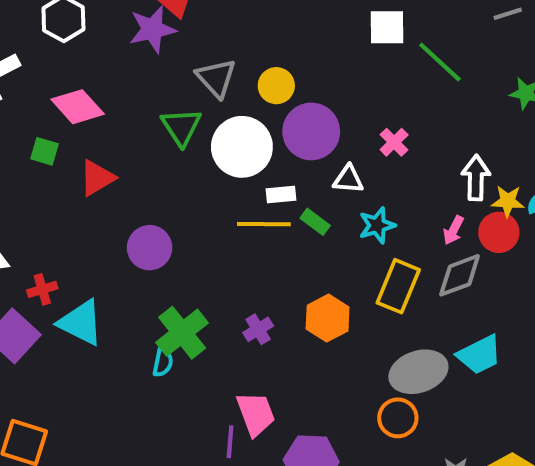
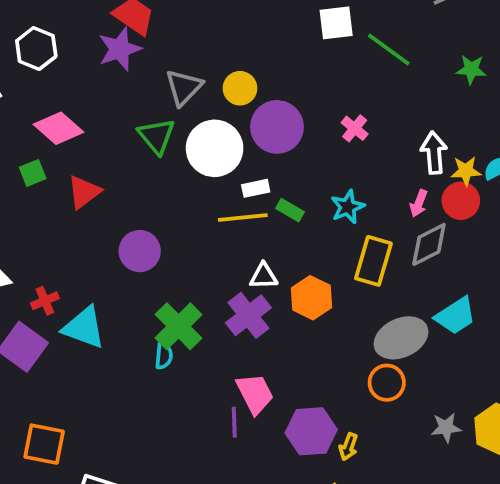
gray triangle: (216, 78) -> (184, 87), turned 33
green square: (44, 151) -> (33, 173), turned -32
white triangle: (348, 179) -> (264, 276), moved
purple cross: (258, 329) -> (248, 315), size x1.6

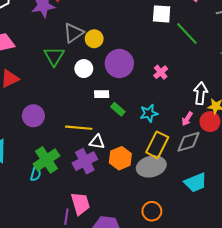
yellow circle: (240, 88) -> (94, 39), moved
white circle: (215, 148) -> (84, 69), size x0.6
yellow line: (243, 217) -> (79, 128), moved
gray ellipse: (401, 338) -> (151, 166), moved

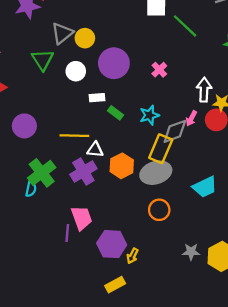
gray diamond: (188, 142) -> (175, 131), moved
orange circle: (152, 211) -> (159, 210), moved

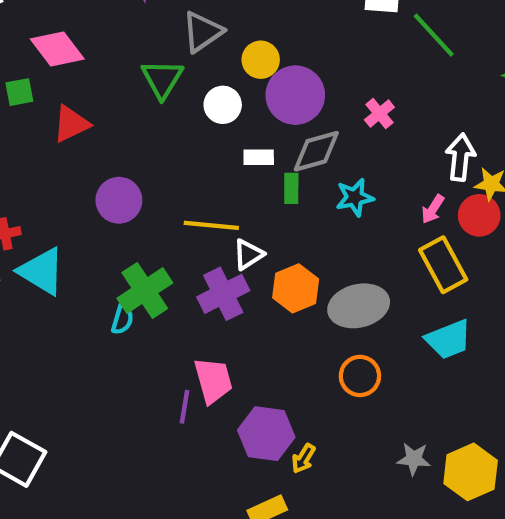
yellow circle: (85, 38) -> (261, 60), moved
green rectangle: (115, 113) -> (291, 188), turned 49
gray diamond: (175, 131) -> (316, 151), moved
yellow rectangle: (161, 149) -> (443, 265), moved, turned -56
white triangle: (95, 150) -> (248, 255), turned -42

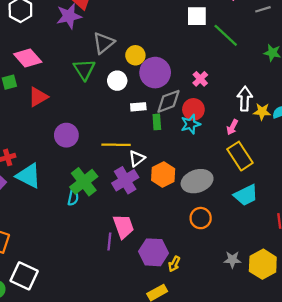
red circle: (479, 215) -> (193, 109), moved

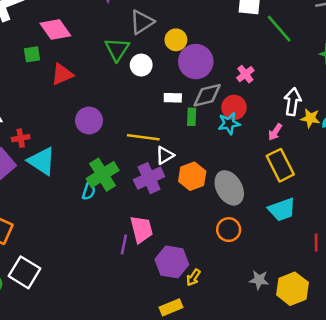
white circle: (117, 81) -> (141, 65), moved
gray ellipse: (197, 181) -> (229, 188), turned 72

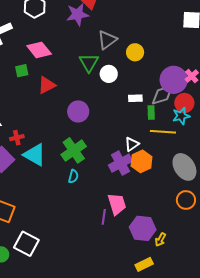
purple circle: (196, 62) -> (174, 80), moved
purple circle: (89, 121) -> (78, 111), moved
yellow line: (143, 137) -> (163, 132), moved
green cross: (103, 175) -> (74, 150), moved
orange hexagon: (192, 176) -> (142, 161), moved

